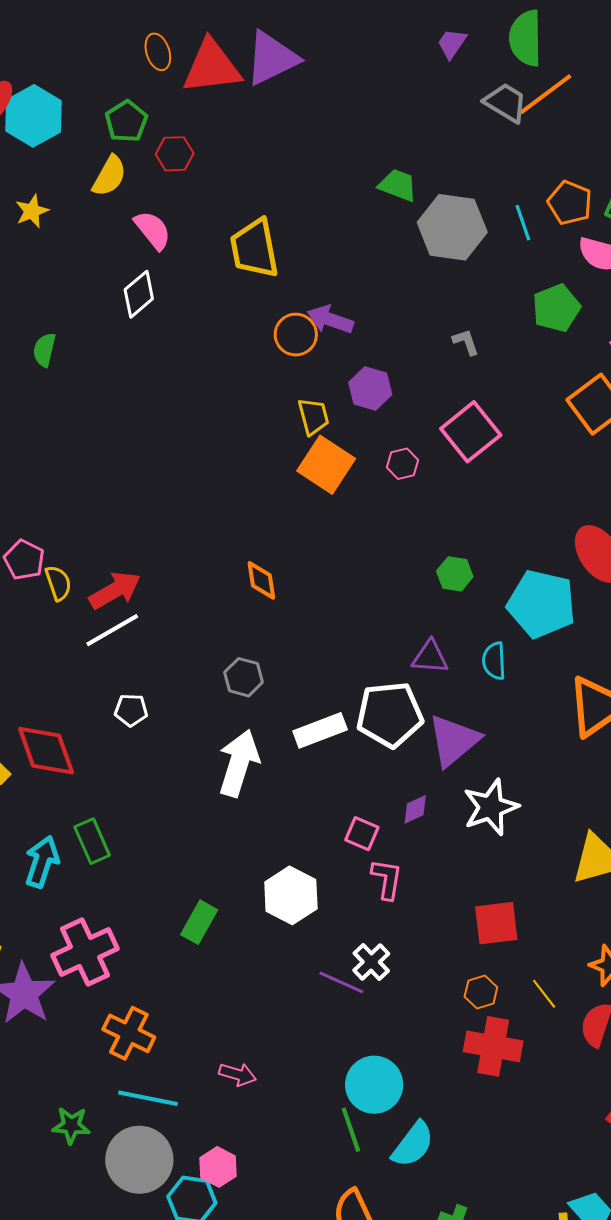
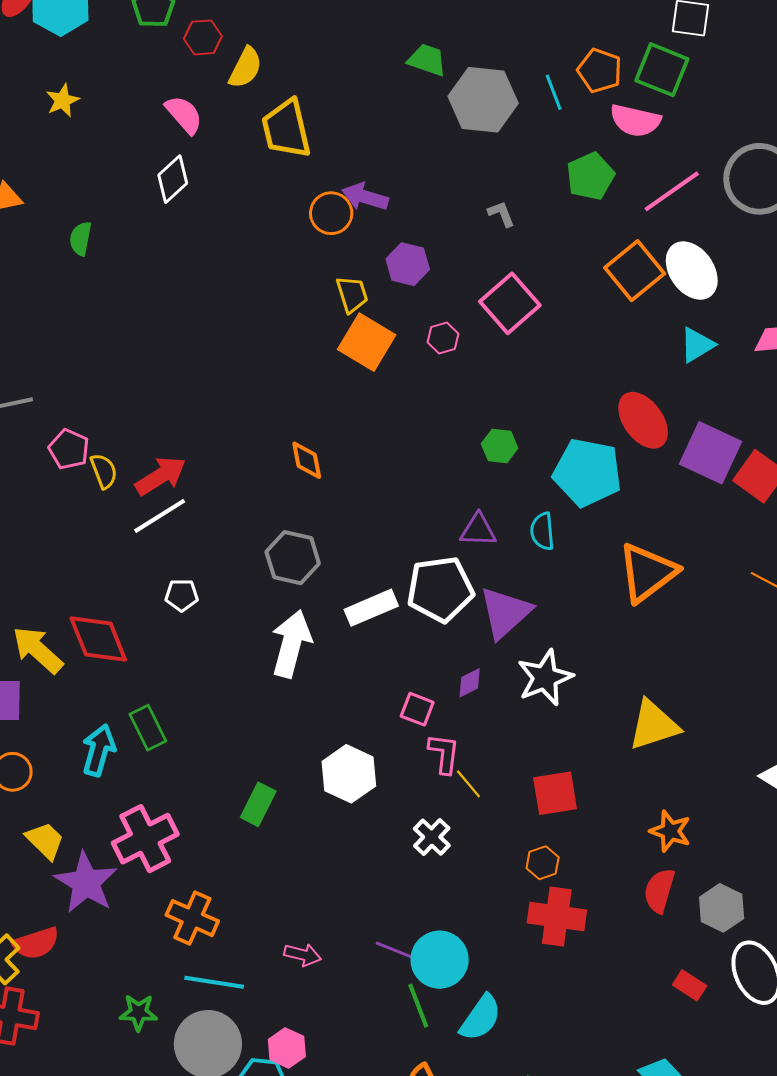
yellow semicircle: (109, 176) -> (245, 68), moved
gray hexagon: (244, 677) -> (293, 558), size x1.4
purple line: (341, 982) -> (398, 952), moved
yellow line: (544, 994) -> (468, 784), moved

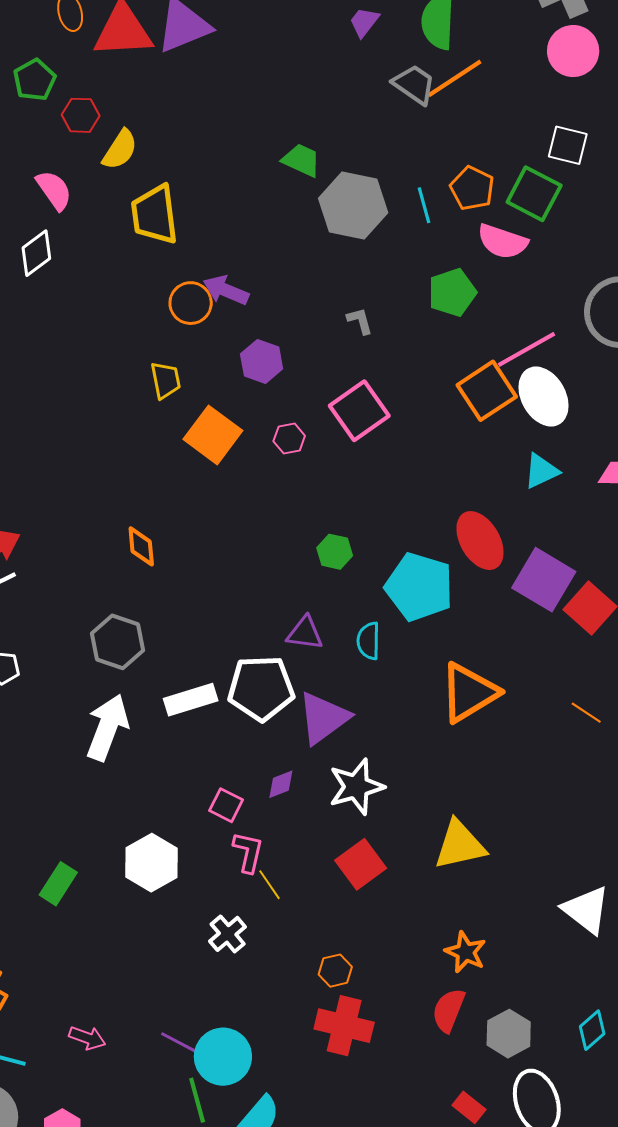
pink line: (672, 191) -> (526, 349), moved
yellow trapezoid: (352, 294) -> (166, 380), moved
red square: (555, 793) -> (361, 864), moved, turned -33

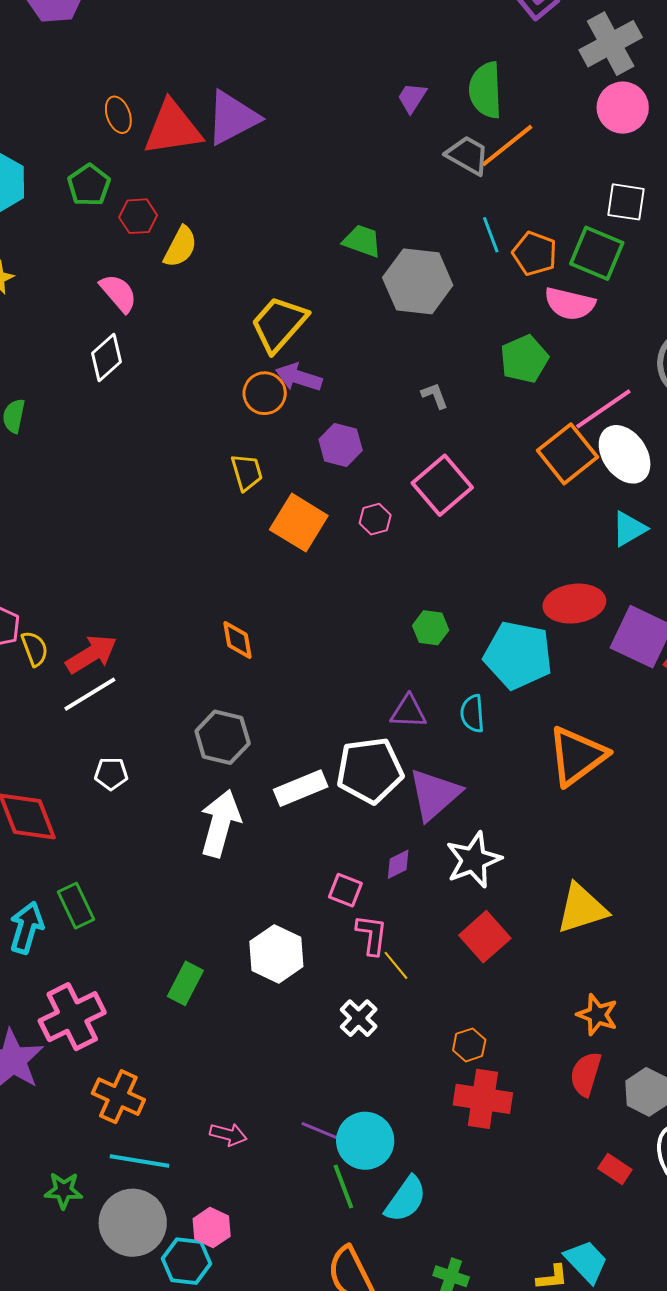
cyan line: (424, 205) -> (491, 235), moved
yellow trapezoid: (155, 215) -> (279, 324), moved, turned 54
red ellipse: (480, 541) -> (574, 604), turned -62

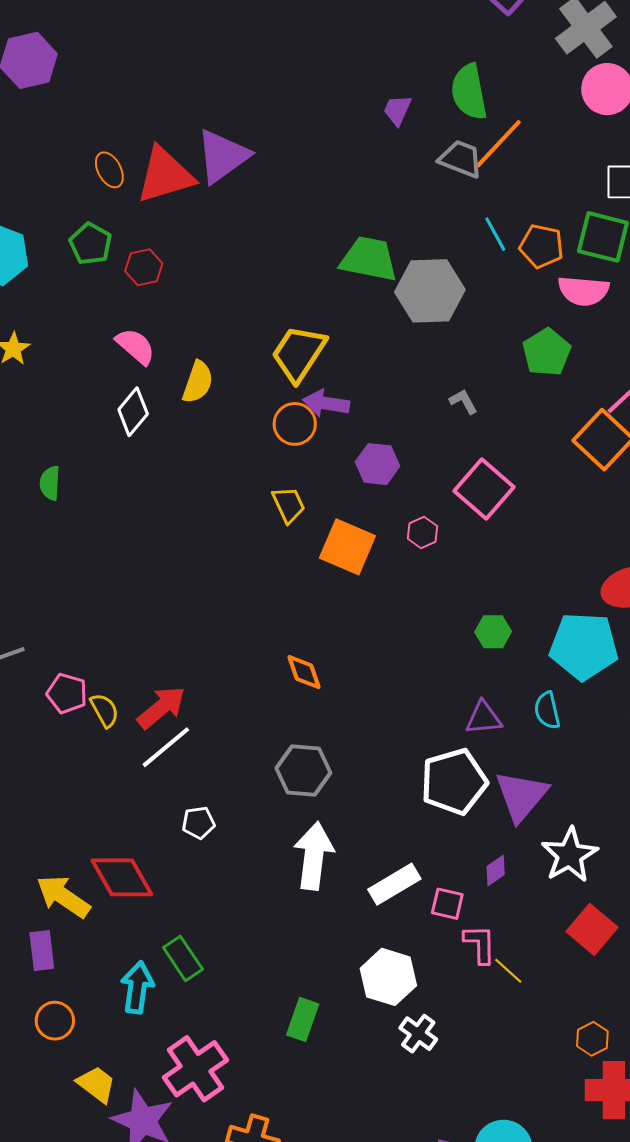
green trapezoid: (362, 241) -> (369, 259), size x1.5
yellow semicircle: (180, 247) -> (198, 382), moved
white rectangle: (301, 788) -> (394, 884), moved
white cross: (359, 1018) -> (418, 1034), moved

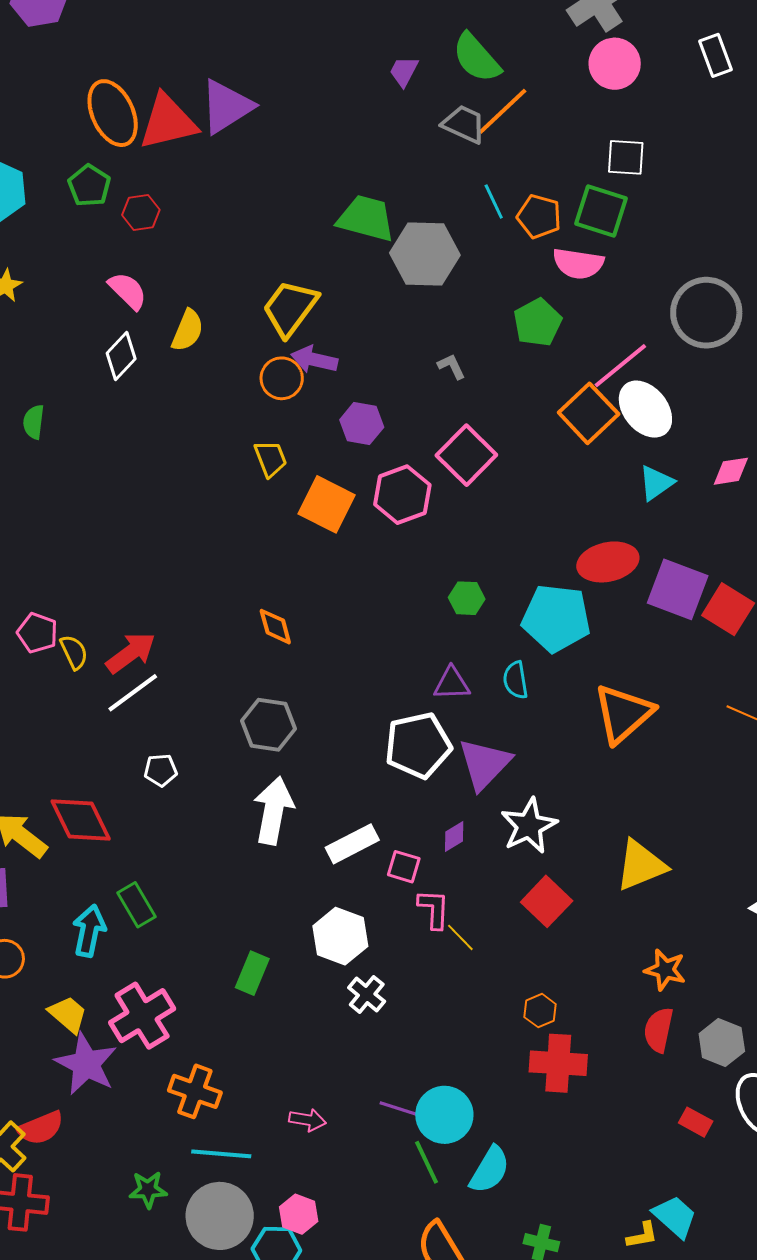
green semicircle: (469, 92) -> (476, 58), turned -34
orange ellipse: (109, 170) -> (113, 113), size x1.8
pink hexagon: (422, 532) -> (402, 495), size x1.8
yellow trapezoid: (96, 1084) -> (68, 1014), moved

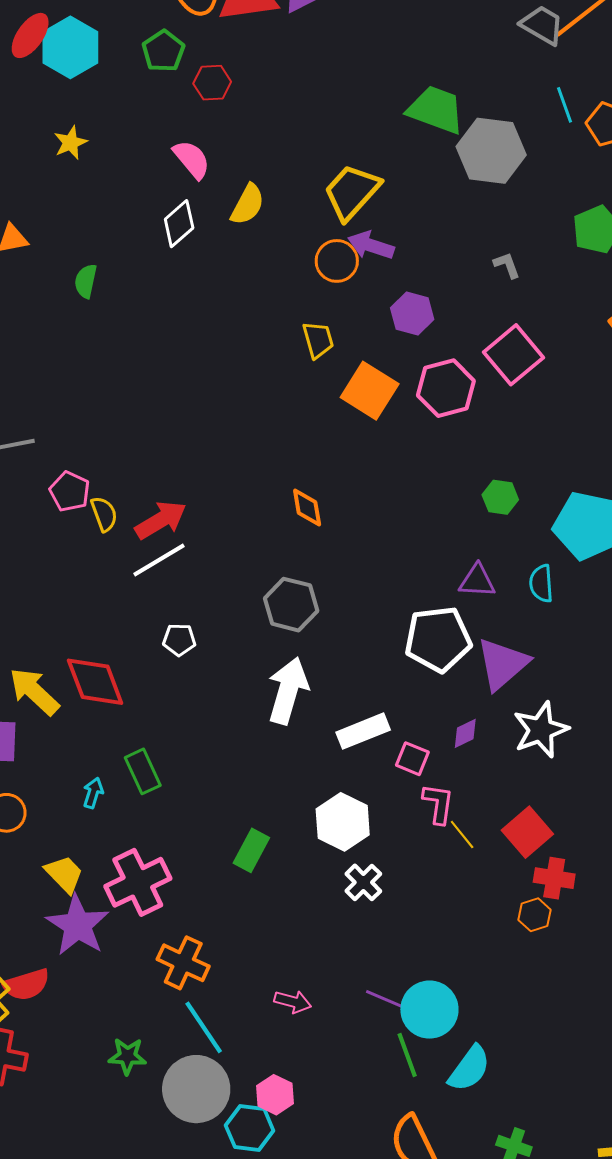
red square: (547, 901) -> (527, 832), moved
cyan arrow: (89, 931) -> (93, 793), size x0.6
red cross: (558, 1063) -> (554, 878), moved, size x0.7
cyan line: (221, 1154) -> (204, 1027), turned 46

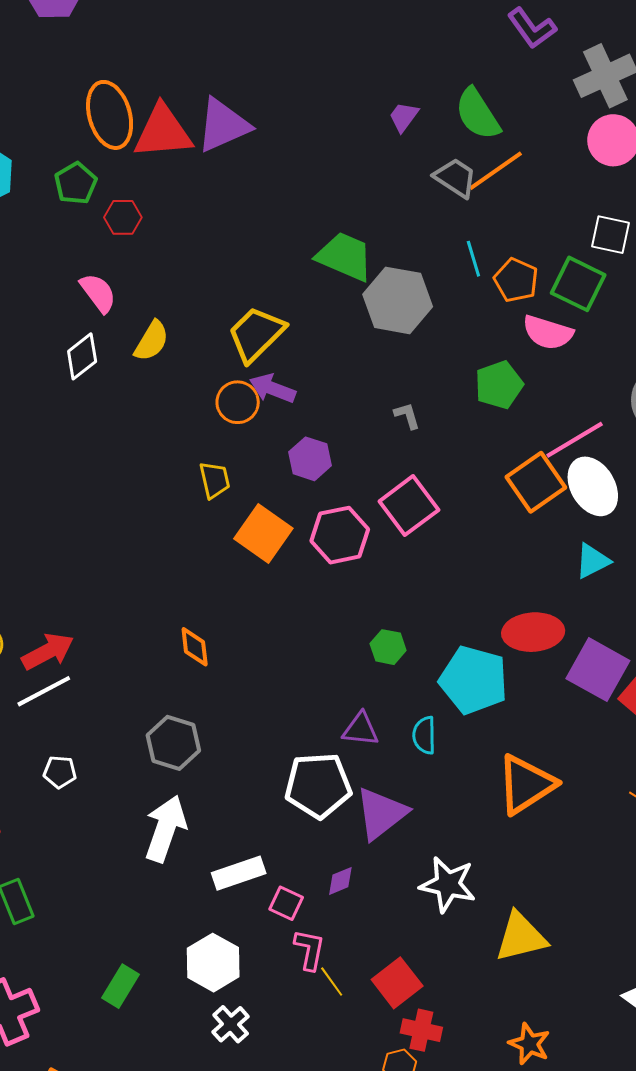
white star: (541, 730) -> (448, 884), moved, turned 30

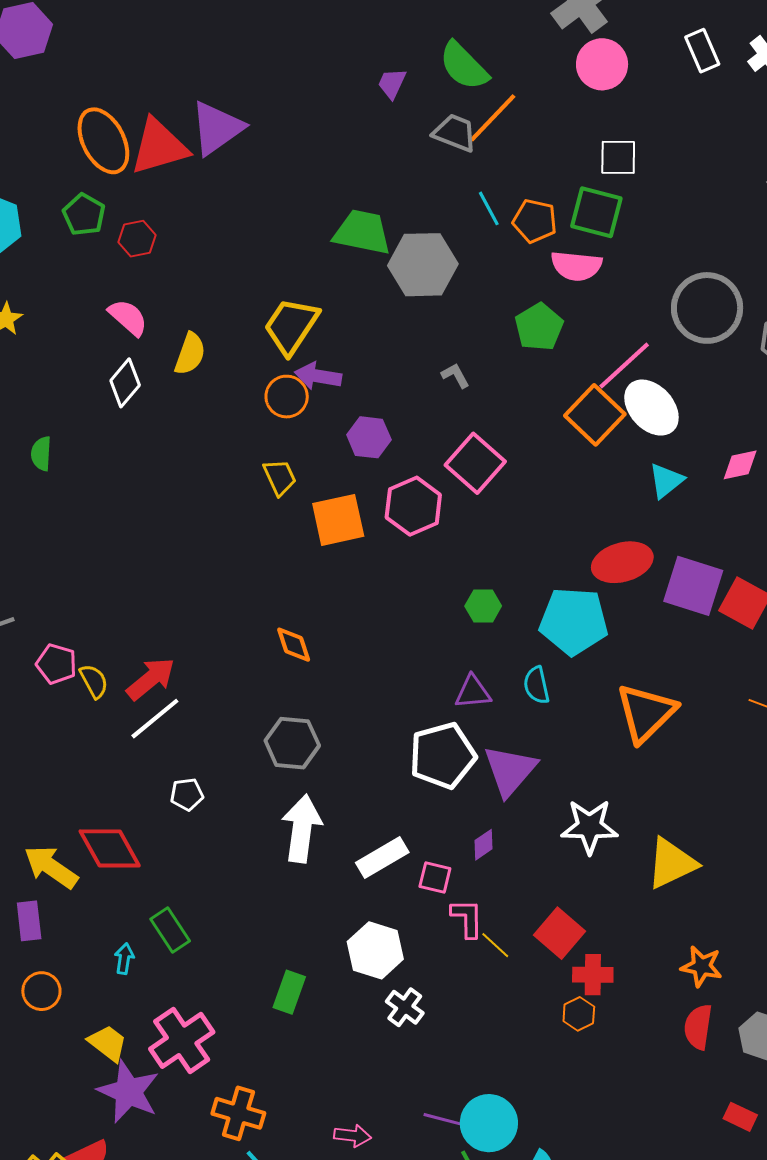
orange square: (263, 533) -> (338, 520), turned -36

